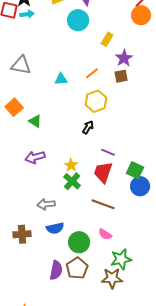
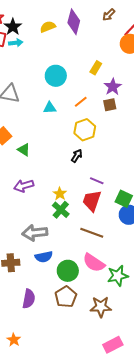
cyan circle: (78, 20) -> (56, 76), moved
gray arrow: (46, 204) -> (35, 233), size x1.4
pink semicircle: (105, 234) -> (94, 263), size x1.6
green star: (121, 259) -> (118, 276), moved
purple semicircle: (56, 270) -> (29, 299), moved

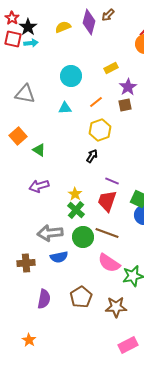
brown arrow: (109, 15) -> (108, 15), moved
yellow rectangle: (96, 68) -> (111, 68), turned 32
green circle: (68, 271) -> (83, 237), moved

